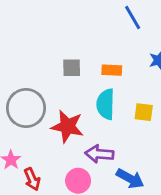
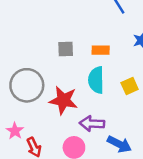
yellow square: (144, 112) -> (130, 86), turned -30

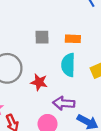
red star: (63, 100) -> (39, 82), size x0.7

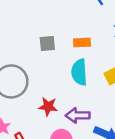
red star: (39, 82) -> (48, 107), moved

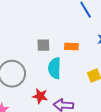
cyan semicircle: (79, 72) -> (55, 68), moved

